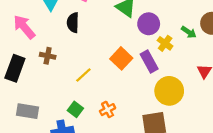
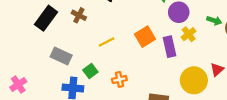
green arrow: (189, 32) -> (214, 21), moved, turned -32
yellow circle: (169, 91) -> (194, 80), moved
gray rectangle: (28, 111) -> (61, 56), moved

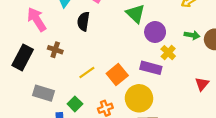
orange square: (145, 37) -> (117, 74), moved
purple rectangle: (170, 47) -> (151, 68), turned -54
yellow circle: (194, 80) -> (139, 98), moved

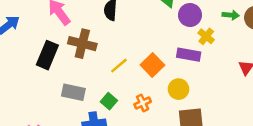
brown cross: (55, 50) -> (82, 44), size x1.6
yellow circle: (139, 98) -> (178, 89), size x0.7

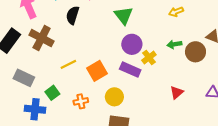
purple circle: (190, 15) -> (132, 44), moved
green arrow: (231, 15) -> (174, 44), turned 152

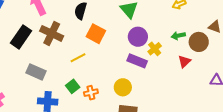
orange square: (97, 71) -> (96, 34), moved, turned -30
red triangle: (177, 92) -> (184, 61), moved
green square: (52, 93) -> (73, 86), moved

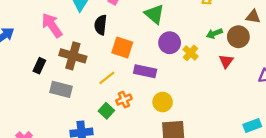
black rectangle: (21, 37) -> (39, 66), size x0.6
purple rectangle: (137, 61) -> (145, 71), moved
gray rectangle: (36, 72) -> (61, 89), moved
orange cross: (91, 93) -> (124, 100), moved

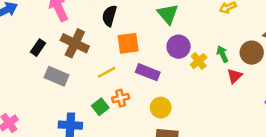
green arrow: (214, 33) -> (222, 54), moved, turned 77
orange square: (122, 48) -> (128, 43), turned -35

